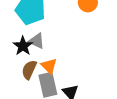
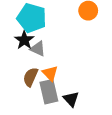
black star: (23, 46) -> (24, 40), moved

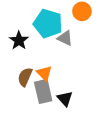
cyan pentagon: (32, 18) -> (48, 24), moved
gray triangle: (38, 49) -> (65, 38), moved

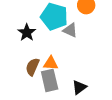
orange triangle: (44, 73) -> (51, 63), turned -42
black triangle: (65, 99) -> (79, 87), moved, turned 35

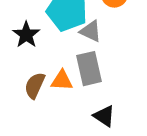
gray rectangle: (50, 80) -> (89, 69), moved
black triangle: (79, 87) -> (104, 116), turned -49

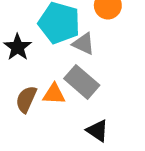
gray rectangle: (89, 69) -> (82, 82), turned -36

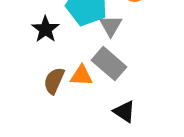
gray triangle: (84, 44) -> (111, 26), turned 35

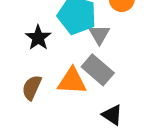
orange triangle: (81, 76) -> (72, 81), size x1.4
brown semicircle: (54, 81) -> (32, 88), moved

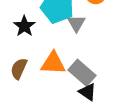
gray rectangle: (98, 70) -> (82, 73), moved

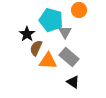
brown semicircle: (19, 69) -> (36, 48), moved
gray rectangle: (82, 73) -> (69, 57), moved

